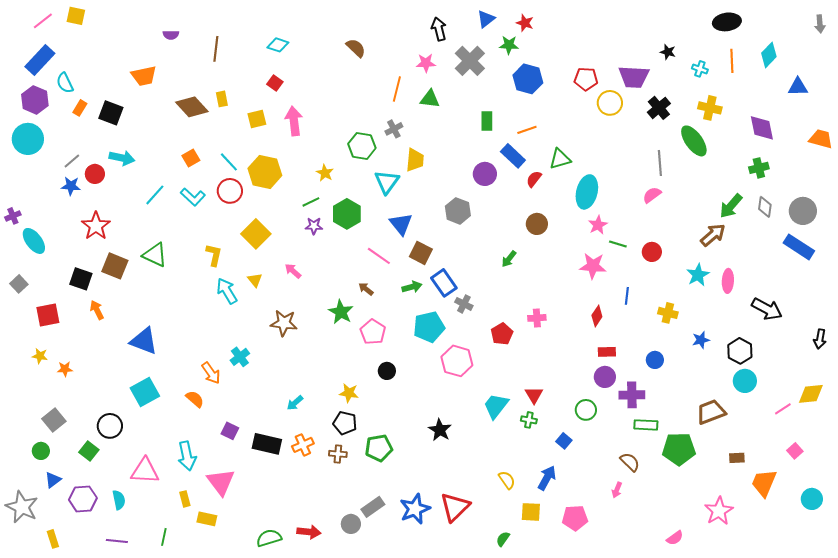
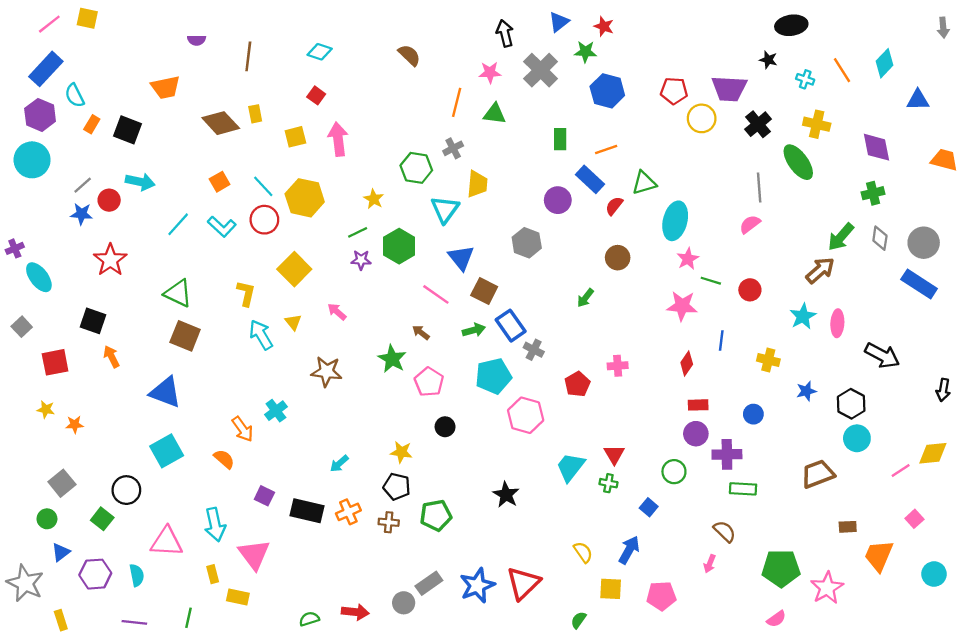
black ellipse: (727, 22) -> (791, 25), moved
orange line: (732, 61) -> (842, 70), turned -30
brown square: (115, 266) -> (185, 336), moved
green pentagon: (679, 449) -> (781, 568), moved
green semicircle: (269, 538) -> (309, 619), size x0.7

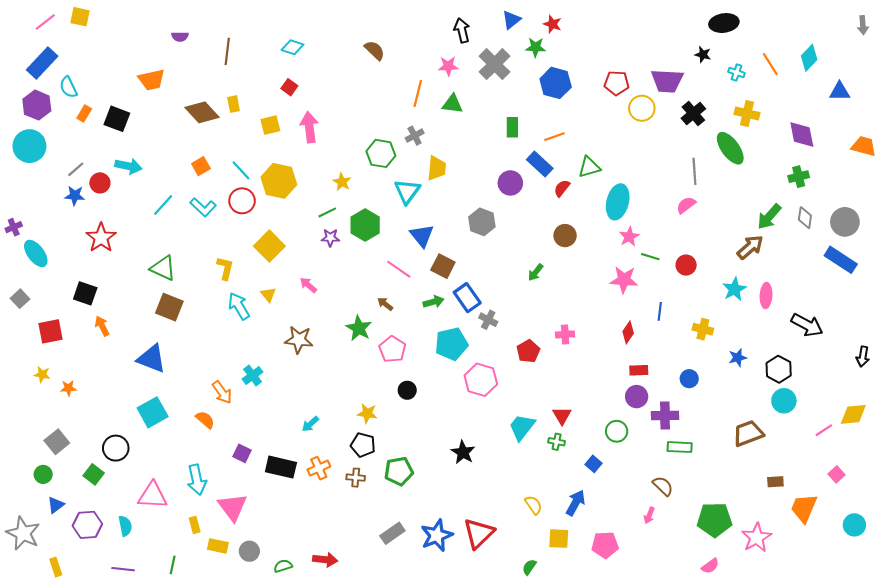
gray circle: (404, 603) -> (249, 551), moved

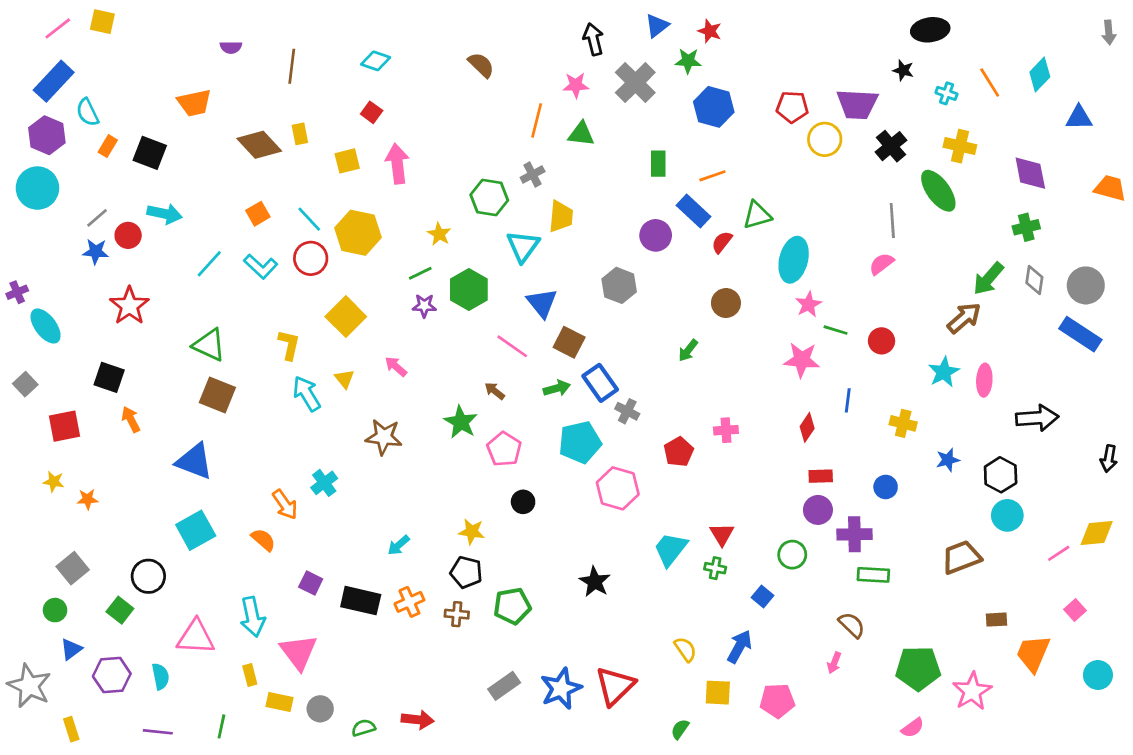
black arrow: (807, 325) -> (1037, 418), turned -32

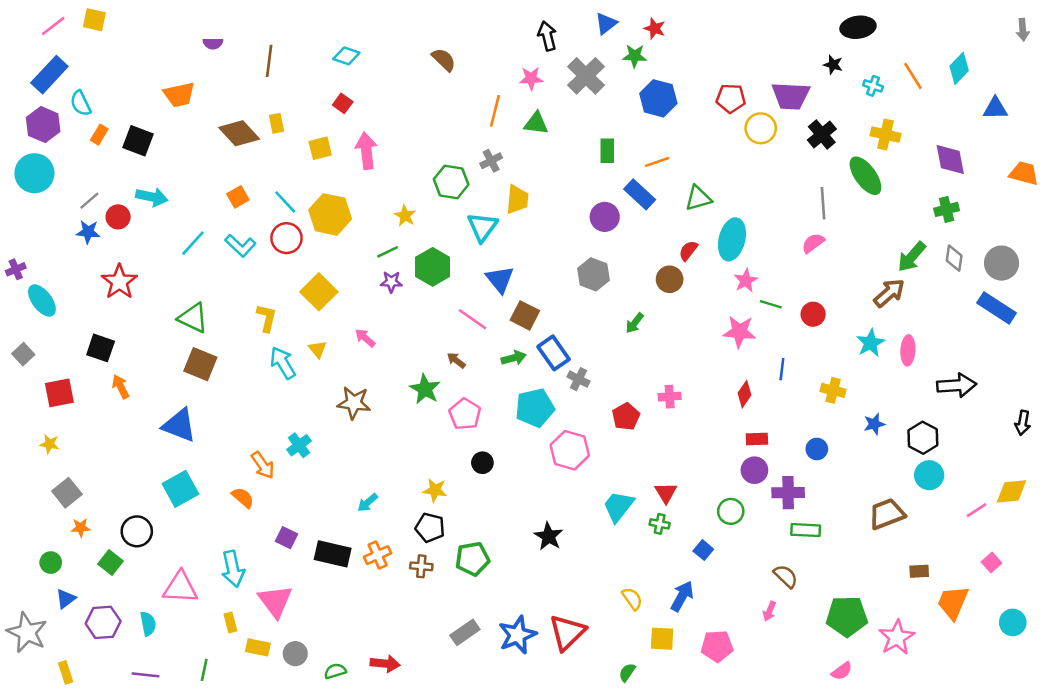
red semicircle: (722, 242) -> (688, 251), moved
gray hexagon: (619, 285) -> (593, 274), moved
orange star: (87, 499) -> (81, 528), moved
gray square: (73, 568) -> (67, 493), moved

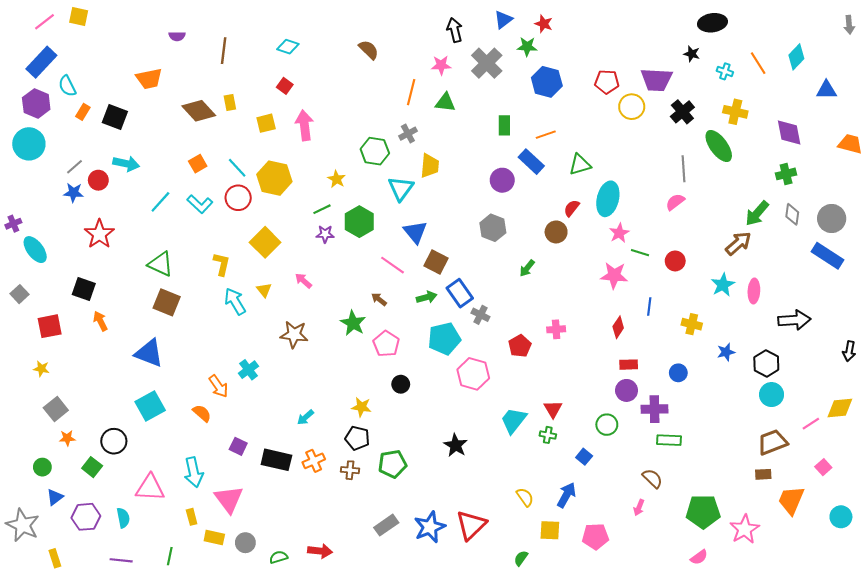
brown trapezoid: (887, 514) -> (773, 442), moved

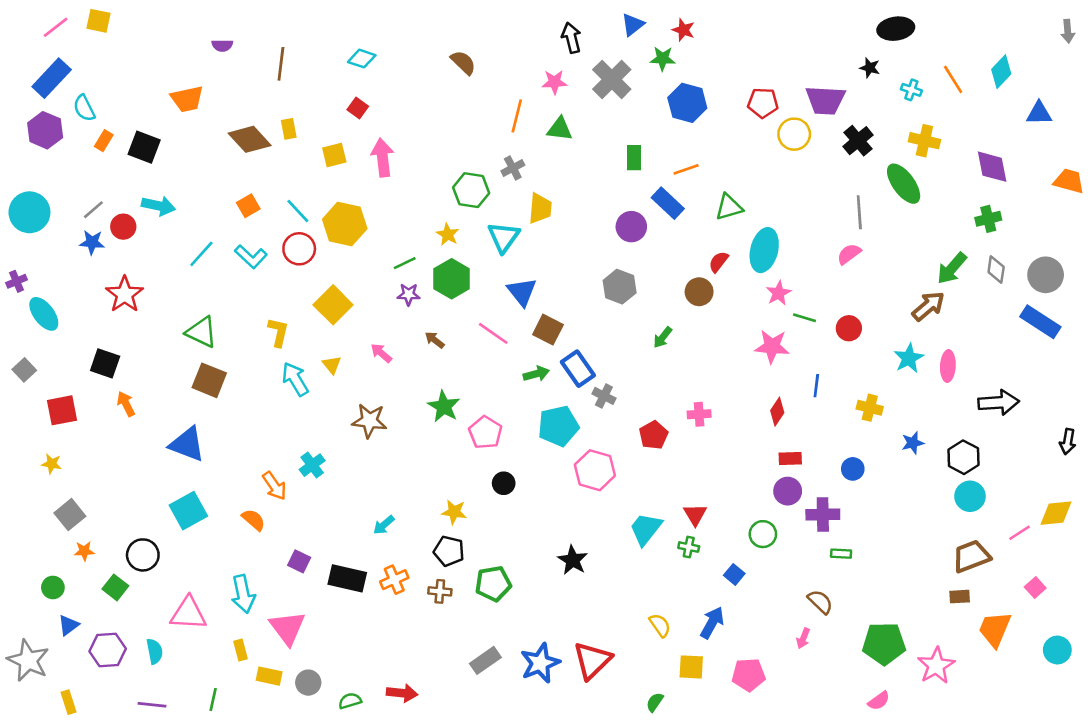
cyan circle: (29, 144) -> (29, 212), moved
yellow star: (337, 179) -> (448, 234), moved
brown arrow: (379, 299) -> (435, 340), moved
green rectangle: (669, 440) -> (841, 554), size x0.7

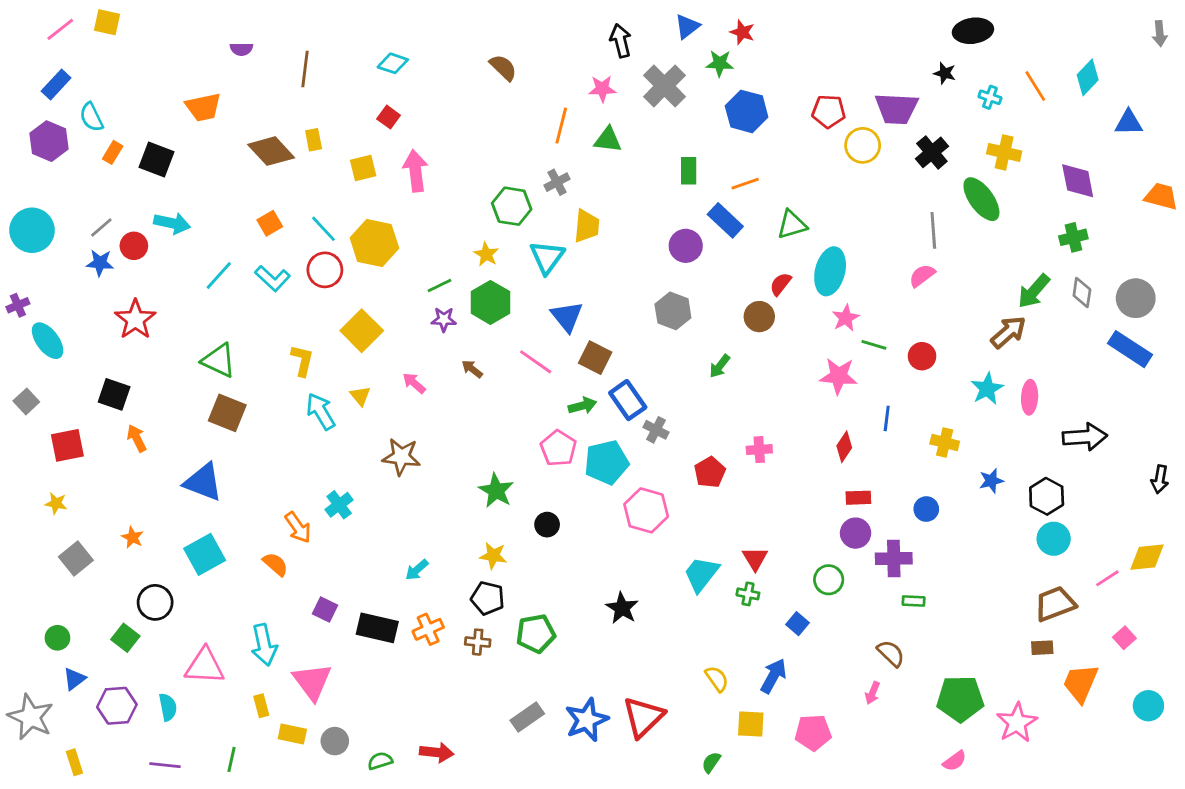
blue rectangle: (52, 78) -> (56, 85), size x0.7
green star: (444, 406) -> (496, 491), moved
pink pentagon: (485, 432) -> (558, 448), moved
orange star: (84, 551) -> (132, 537), moved, turned 30

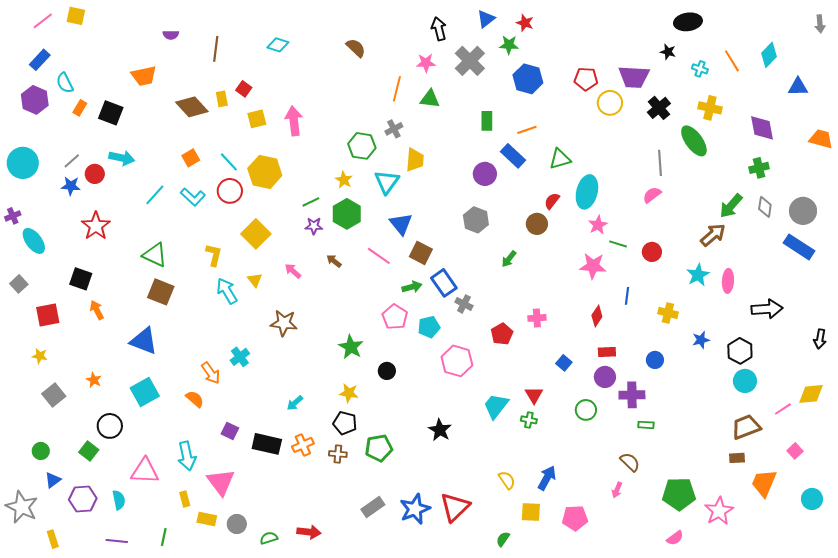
red square: (389, 117) -> (244, 89), moved
cyan pentagon: (606, 462) -> (429, 327), size x0.7
blue square: (798, 624) -> (564, 363), moved

